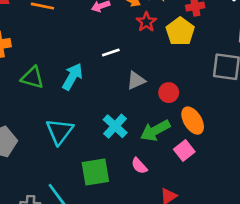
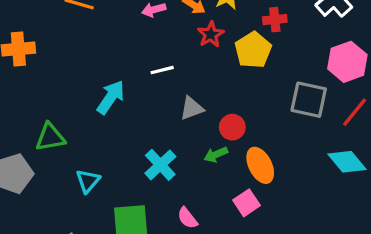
green triangle: (32, 78) -> (50, 137), moved, turned -30
green arrow: (155, 130) -> (216, 155), moved, size x0.6
cyan triangle: (59, 131) -> (88, 181), moved, size x0.7

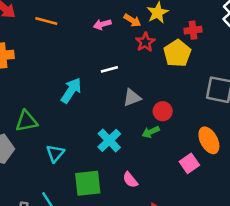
orange ellipse: (260, 165) -> (209, 140), moved
pink square: (247, 203) -> (189, 163), moved

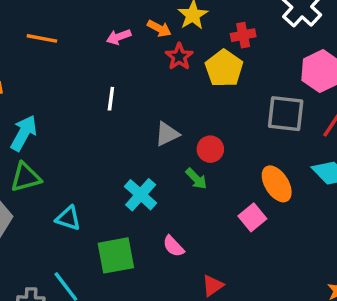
white line: (109, 69) -> (111, 99), moved, turned -63
cyan arrow: (71, 90) -> (24, 133), moved
green arrow: (151, 132) -> (196, 179), turned -105
cyan triangle: (55, 153) -> (68, 218), turned -48

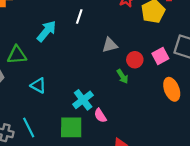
cyan arrow: (24, 133) -> (47, 31), moved
cyan cross: (141, 195) -> (83, 100), moved
pink square: (252, 217) -> (160, 56), moved
green square: (116, 255) -> (71, 127), moved

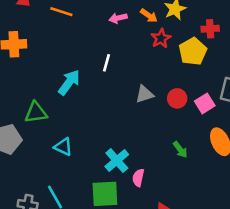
red circle: (135, 60) -> (177, 98), moved
green arrow: (122, 76) -> (180, 150), moved
pink semicircle: (100, 116) -> (138, 178), turned 48

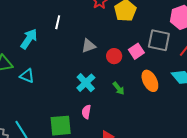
red circle: (177, 98) -> (114, 56), moved
cyan triangle: (63, 147) -> (27, 76), moved
cyan cross: (117, 161) -> (86, 83), moved

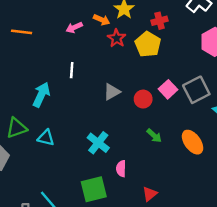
gray square: (159, 40) -> (196, 90), moved, turned -30
orange ellipse: (150, 81) -> (193, 142), moved
cyan cross: (86, 83) -> (98, 143), moved

